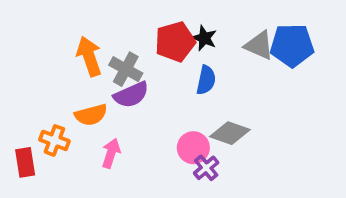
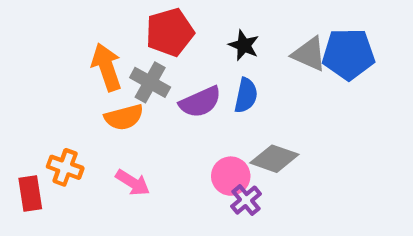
red pentagon: (175, 42) -> (170, 32), moved
purple semicircle: (131, 95) -> (200, 102), moved
orange semicircle: (91, 115) -> (124, 117), moved
pink arrow: (111, 153) -> (133, 183), turned 104

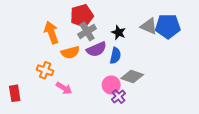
black star: (244, 45) -> (119, 33), moved
gray cross: (150, 82) -> (87, 31), moved, turned 30
blue semicircle: (246, 95) -> (115, 56), moved
orange semicircle: (124, 117) -> (70, 52), moved
orange cross: (65, 167) -> (45, 70), moved

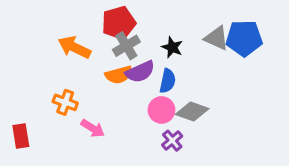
orange arrow: (51, 33) -> (74, 47), turned -45
orange semicircle: (70, 52) -> (119, 75), moved
pink circle: (111, 85) -> (161, 110), moved

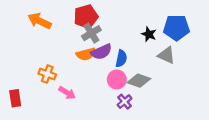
gray triangle: (217, 38) -> (166, 55), moved
orange arrow: (74, 47) -> (39, 21), moved
black star: (172, 47) -> (149, 34), moved

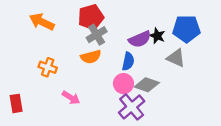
purple semicircle: (101, 52) -> (140, 39), moved
orange cross: (47, 74) -> (48, 67), moved
purple cross: (125, 102) -> (132, 107), size x1.6

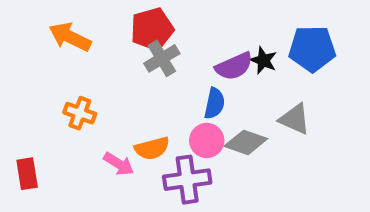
orange semicircle: (91, 57) -> (152, 148), moved
gray triangle: (176, 58) -> (295, 119), moved
purple cross: (132, 107) -> (187, 180), moved, turned 32

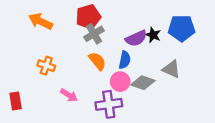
orange semicircle: (152, 148) -> (97, 61), moved, turned -114

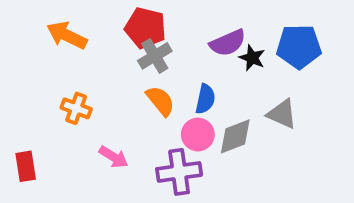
red pentagon: (88, 17) -> (145, 28), turned 30
purple semicircle: (136, 38) -> (228, 43), moved
gray diamond: (143, 83) -> (235, 136), turned -40

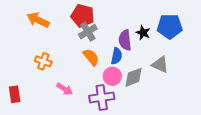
purple semicircle: (228, 43) -> (125, 40), moved, turned 108

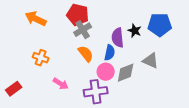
red rectangle: (15, 94) -> (14, 89), turned 63

